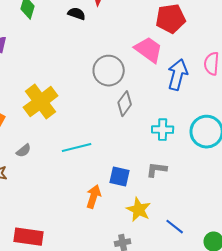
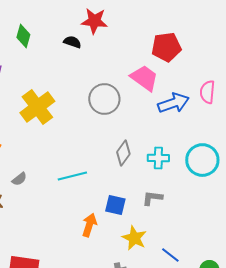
blue arrow: (178, 75) -> (173, 103), turned 56
yellow cross: (41, 102) -> (37, 107), moved
gray diamond: (125, 104) -> (123, 153), moved

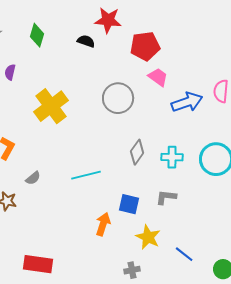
red pentagon: (166, 47) -> (145, 46), moved
pink trapezoid: (144, 78) -> (158, 77), size x0.7

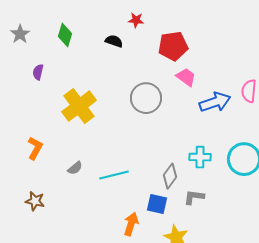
red star: (108, 20) -> (136, 20), size x0.6
gray diamond: (137, 152) -> (170, 176), moved
gray semicircle: (33, 178) -> (75, 168), moved

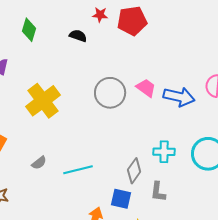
red pentagon: (173, 46) -> (132, 21), moved
pink trapezoid: (186, 77) -> (146, 88), moved
blue arrow: (215, 102) -> (179, 97), turned 32
gray L-shape: (194, 197) -> (158, 192), turned -90

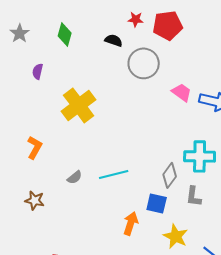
gray circle: (110, 93) -> (144, 63), moved
cyan cross: (164, 152) -> (200, 156), size x1.4
gray semicircle: (39, 163) -> (75, 177), moved

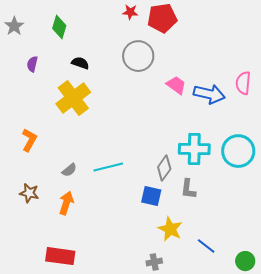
black semicircle: (114, 40) -> (80, 63), moved
orange arrow: (131, 223) -> (66, 203), moved

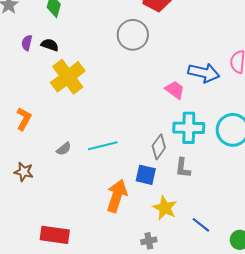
black semicircle: (80, 63) -> (50, 45), moved
pink trapezoid: (176, 85) -> (175, 90), moved
orange arrow: (66, 203) -> (117, 196), moved, size x1.4

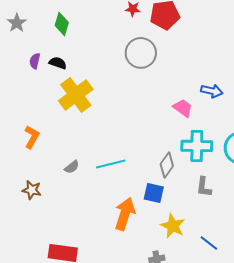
blue arrow: (204, 73) -> (212, 91), size x0.7
gray L-shape: (183, 168) -> (204, 187), moved

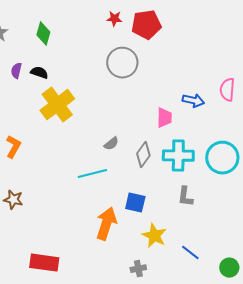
pink trapezoid: (183, 108) -> (164, 118), turned 55
gray diamond: (167, 165) -> (143, 155), moved
gray semicircle: (72, 167) -> (111, 144), moved

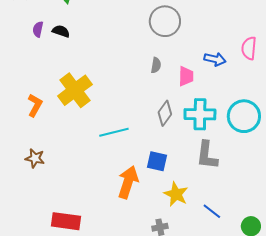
gray circle: (122, 63) -> (165, 21), moved
yellow cross: (57, 105) -> (75, 90), moved
gray semicircle: (111, 144) -> (156, 65), moved, turned -42
gray L-shape: (185, 197) -> (207, 155), size x1.4

